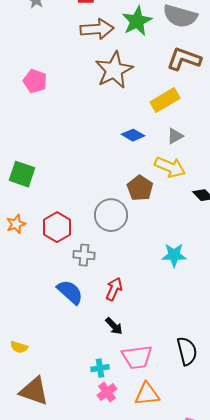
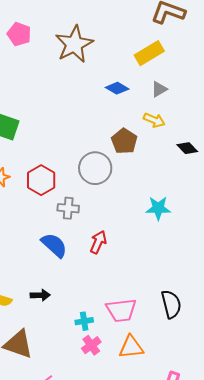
brown star: (114, 70) -> (74, 44), moved
yellow arrow: (170, 167) -> (154, 120), size x0.7
black arrow: (114, 326) -> (40, 295), moved, turned -48

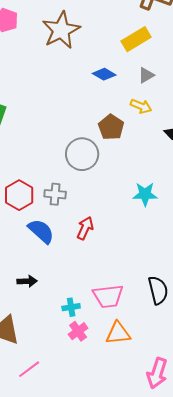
red hexagon: (41, 180) -> (19, 195), moved

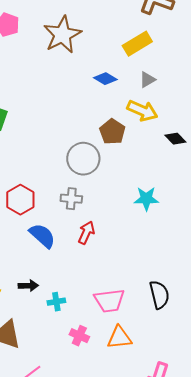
yellow arrow: (141, 106) -> (142, 111), size x1.4
gray cross: (55, 194) -> (71, 199), moved
cyan cross: (71, 307) -> (56, 302), moved
pink cross: (78, 331) -> (79, 336), turned -30

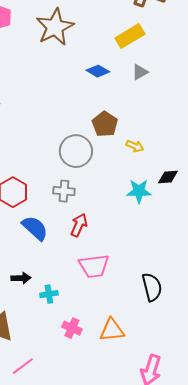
yellow arrow: (142, 111) -> (135, 146), moved, size x0.6
black diamond: (175, 139) -> (168, 177), moved, turned -50
pink trapezoid: (109, 301) -> (94, 266), moved

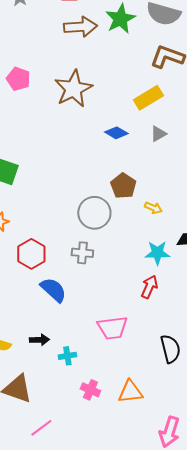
red arrow: (79, 225) -> (149, 287), moved

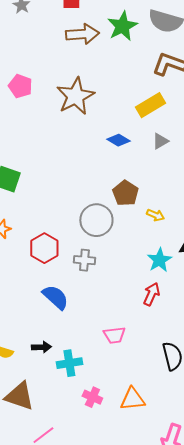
cyan star: (157, 253) -> (159, 260), turned -30
red hexagon: (31, 254) -> (44, 248), moved
pink trapezoid: (112, 328) -> (114, 335), size x0.7
cyan cross: (67, 356) -> (69, 363), size x1.4

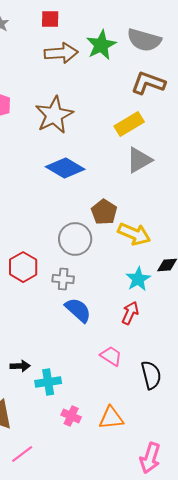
blue diamond: (118, 140) -> (65, 168), moved, size x1.6
gray triangle: (160, 141) -> (139, 160), size x1.6
yellow arrow: (155, 215) -> (134, 234), size x1.8
blue semicircle: (55, 297) -> (78, 310), moved
pink trapezoid: (114, 335) -> (111, 356), moved, turned -140

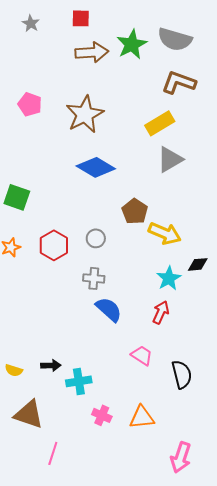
gray circle: (75, 239) -> (96, 238), moved, size x0.6
red hexagon: (23, 267) -> (54, 245), moved
pink line: (22, 454) -> (53, 453), turned -35

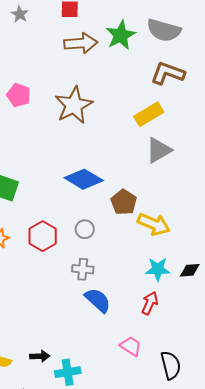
blue diamond: (96, 167) -> (84, 179), moved
black diamond: (198, 264) -> (190, 270), moved
cyan star: (169, 278) -> (158, 269), turned 30

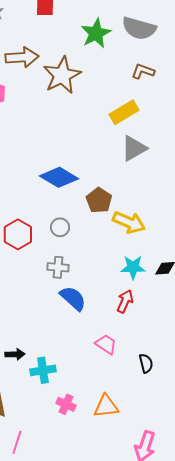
brown arrow: (81, 43) -> (22, 57), moved
brown L-shape: (168, 73) -> (143, 71), size x0.7
brown star: (74, 105) -> (62, 75), moved
black semicircle: (171, 365) -> (146, 363), size x0.7

